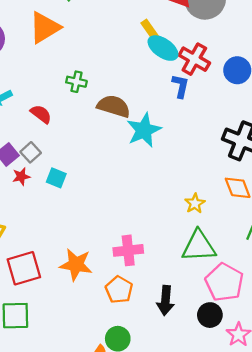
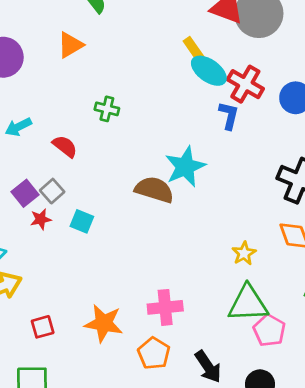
orange triangle: (45, 28) -> (70, 45), size x0.7
brown semicircle: (114, 106) -> (154, 190), moved
red square: (24, 268) -> (43, 327), size x0.6
pink pentagon: (224, 282) -> (269, 330), moved, size x0.7
black arrow: (165, 301) -> (208, 367), turned -40

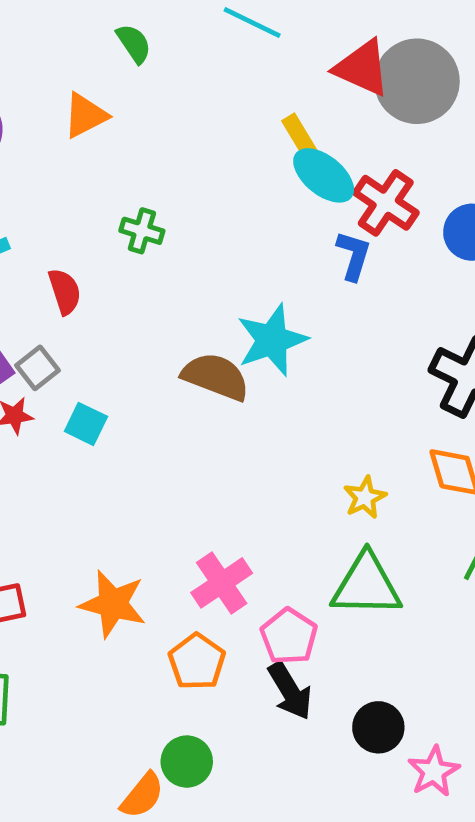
red semicircle: (65, 146) -> (65, 291), turned 30
pink cross: (165, 307) -> (222, 583), turned -32
pink pentagon: (269, 330) -> (289, 636), moved

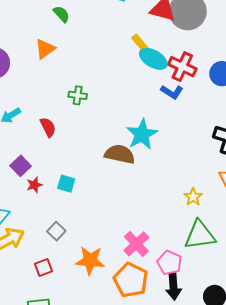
blue L-shape: (354, 256) -> (172, 92), turned 115
gray square: (37, 368) -> (56, 231), moved
orange pentagon: (197, 662) -> (131, 280), size x1.4
black arrow: (290, 691) -> (173, 287), turned 35

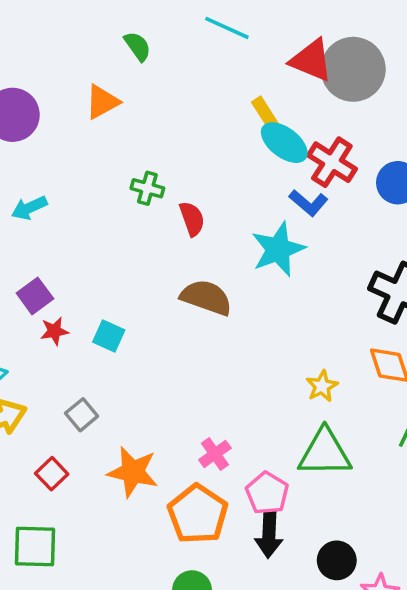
red semicircle: (48, 127) -> (192, 219), moved
cyan star: (142, 134) -> (278, 249), moved
pink cross: (136, 244) -> (215, 454), size x0.7
red square: (43, 267) -> (52, 474), turned -30

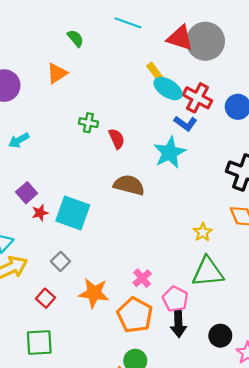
cyan square: (109, 336) -> (73, 213), size x1.8

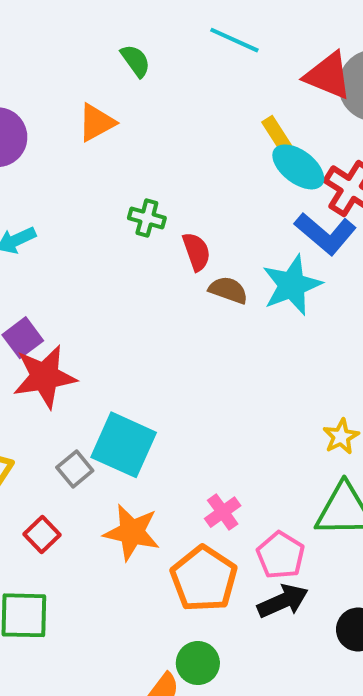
blue L-shape: (185, 123) -> (325, 234), size x1.4
brown semicircle: (129, 185) -> (228, 290), moved, size x0.7
red star: (40, 213) -> (45, 377), size x2.0
cyan square: (73, 213) -> (124, 445), moved
black arrow: (178, 324) -> (283, 601), turned -116

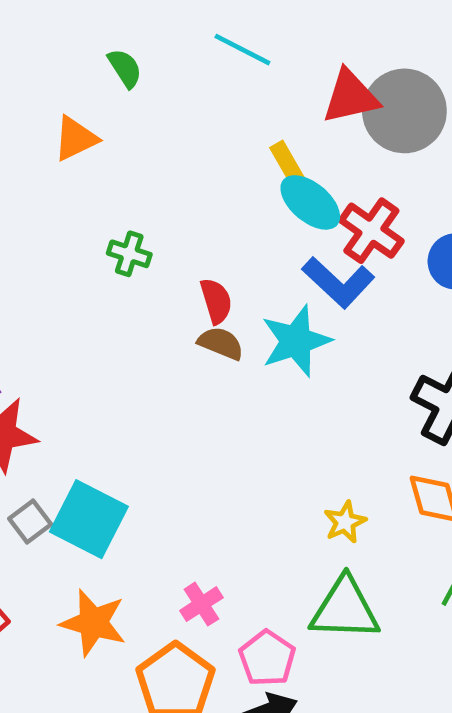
red triangle: (328, 76) -> (350, 97), turned -38
red semicircle: (196, 252) -> (216, 301), moved
gray square: (75, 469) -> (30, 521), moved

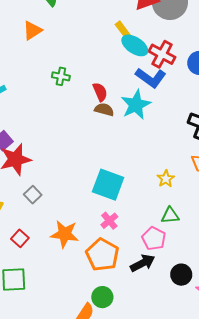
cyan square: (89, 519) -> (108, 185), moved
green triangle: (345, 609) -> (170, 215), size x0.6
pink pentagon: (267, 658) -> (154, 239), moved

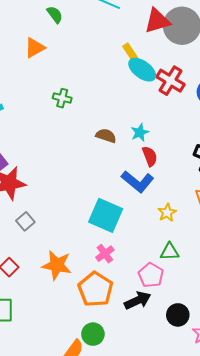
blue L-shape: (151, 78) -> (138, 181), moved
red semicircle: (100, 92) -> (150, 156), moved
cyan star: (136, 105) -> (140, 132), size x0.6

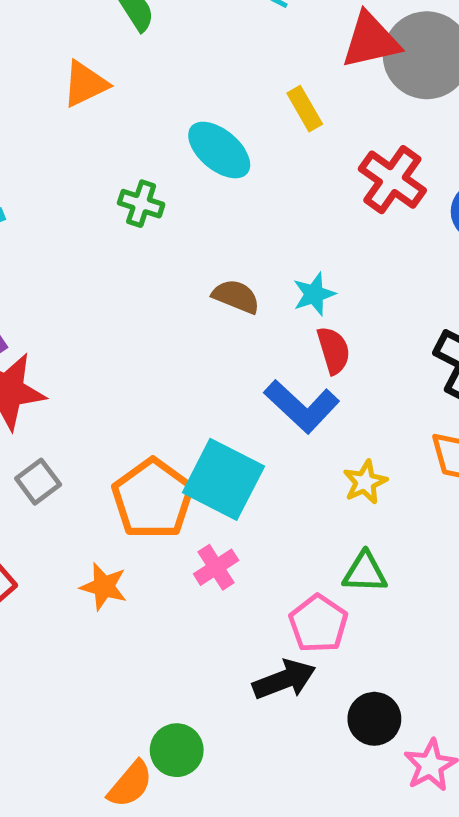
cyan ellipse: (142, 70) -> (219, 150), moved
orange star: (57, 265) -> (104, 587), size x0.7
orange pentagon: (95, 289) -> (153, 499), moved

